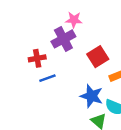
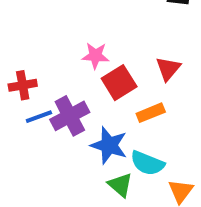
pink star: (74, 20) -> (95, 56), moved
purple cross: (63, 39) -> (70, 116), moved

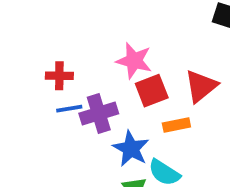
pink star: (95, 56) -> (134, 61), size x1.4
red triangle: (168, 69) -> (201, 86), size x1.4

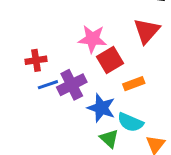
red triangle: (201, 86) -> (147, 31), moved

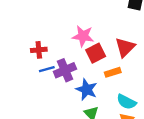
red triangle: (147, 31) -> (125, 47), moved
cyan semicircle: (130, 122) -> (126, 102), moved

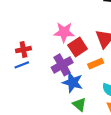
blue line: (47, 69) -> (22, 65), moved
purple cross: (65, 70) -> (62, 65), moved

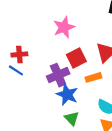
pink star: (64, 32) -> (64, 27), moved, turned -30
blue line: (22, 65) -> (16, 70), turned 48

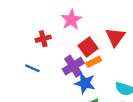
red cross: (19, 54) -> (43, 39), moved
orange rectangle: (93, 77) -> (94, 62), moved

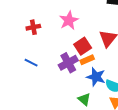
red cross: (43, 39) -> (33, 27), moved
blue star: (85, 83) -> (96, 77), moved

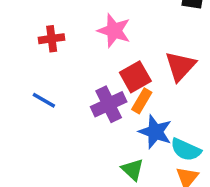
pink star: (69, 20) -> (114, 31), turned -30
orange rectangle: (87, 60) -> (142, 101), turned -40

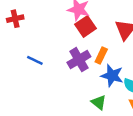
red cross: (52, 39) -> (15, 19), moved
red square: (135, 77) -> (85, 26), moved

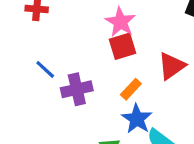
purple cross: (79, 60) -> (77, 89), moved

